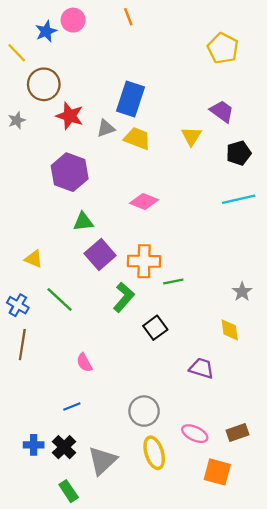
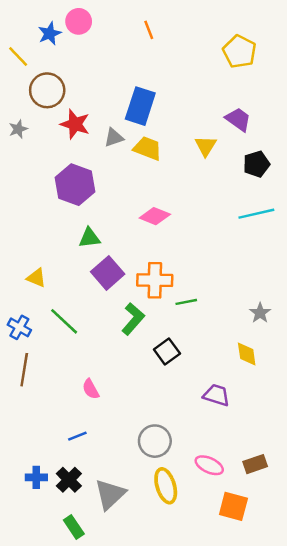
orange line: (128, 17) -> (149, 30), moved

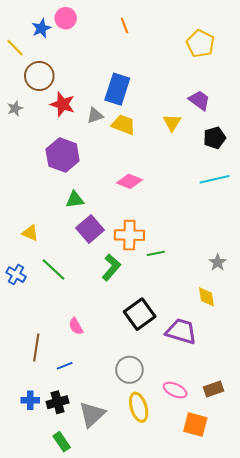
black square: (167, 352) -> (140, 314), moved, size x1.4
brown line: (24, 370) -> (36, 347), moved
purple trapezoid: (216, 395) -> (181, 331), size x1.4
black cross: (69, 480) -> (58, 402), turned 30

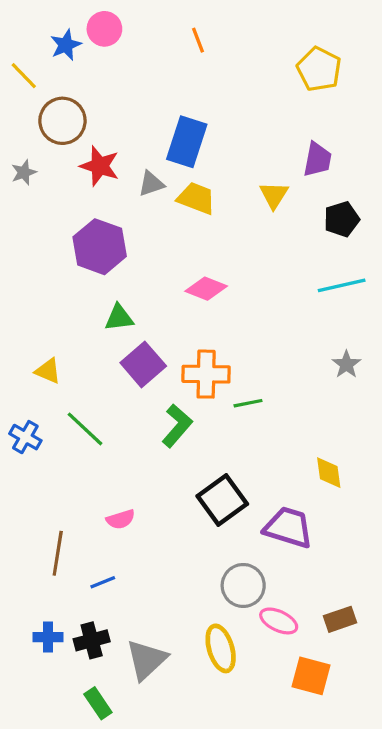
purple trapezoid: (199, 100) -> (317, 160), turned 65
gray star: (218, 262) -> (346, 364), moved
pink semicircle: (76, 326) -> (121, 519), turned -78
gray circle: (129, 370) -> (243, 585), moved

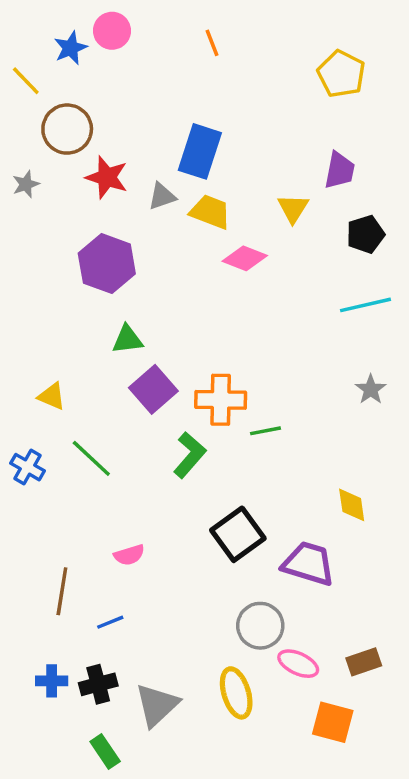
pink diamond: (206, 289) -> (245, 258), moved

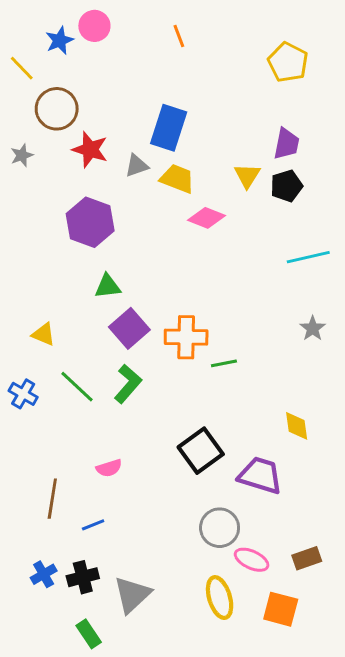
black pentagon: (365, 234) -> (286, 186), moved
green L-shape: (190, 455) -> (128, 384), moved
blue cross: (52, 681) -> (44, 574), turned -30
yellow ellipse: (236, 693) -> (220, 598), moved

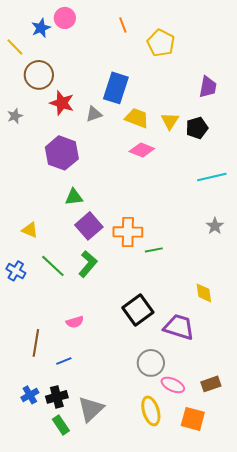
yellow pentagon: (288, 62) -> (161, 43), moved
purple trapezoid: (286, 144) -> (208, 87), moved
gray star: (22, 155) -> (15, 116), moved
yellow trapezoid: (177, 179) -> (137, 118), moved
green rectangle: (89, 634) -> (61, 425), moved

